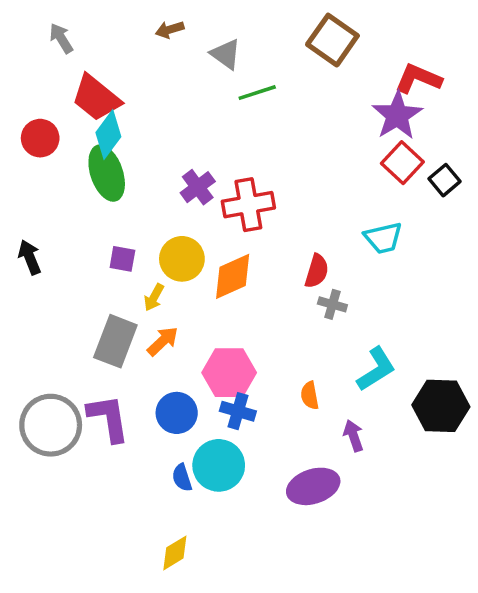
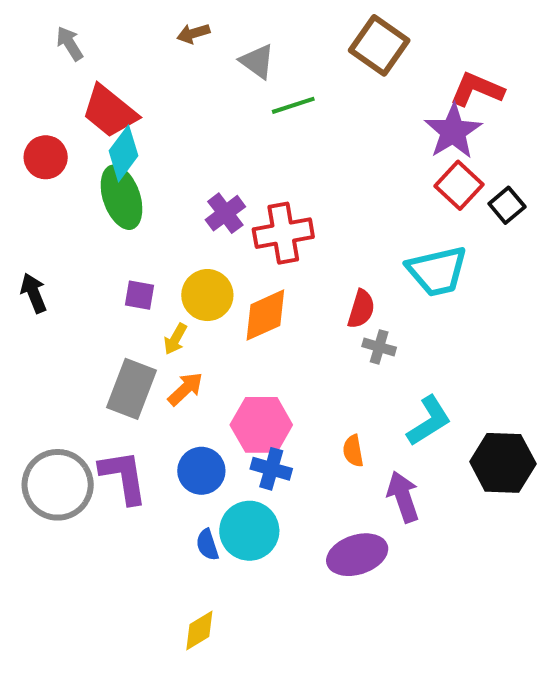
cyan trapezoid: (383, 238) -> (437, 271), size x1.4
purple arrow: (353, 436) -> (403, 497), size x1.4

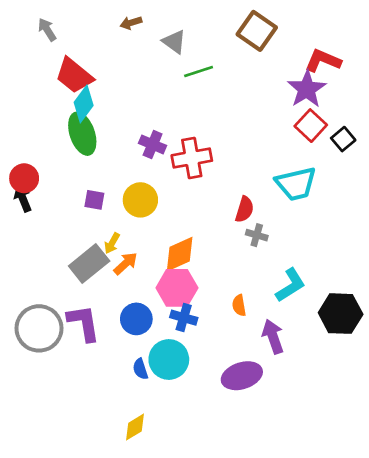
red circle: (46, 157) -> (24, 178), moved
purple cross: (225, 213) -> (153, 144), turned -30
orange diamond: (265, 315) -> (180, 254), moved
yellow arrow: (175, 339) -> (112, 243), moved
gray rectangle: (131, 389) -> (89, 263), turned 30

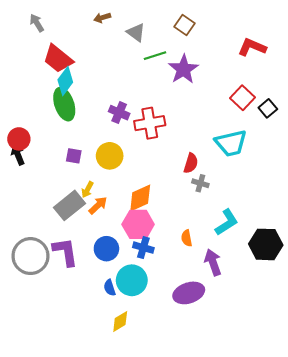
brown square: (257, 31) -> (184, 25), moved, size x0.7
purple star: (307, 89) -> (183, 69), moved
yellow diamond: (135, 427) -> (120, 321), moved

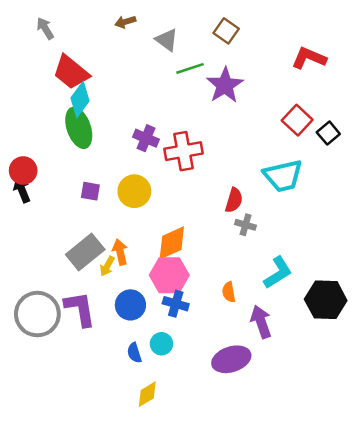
yellow arrow: (87, 190) -> (107, 266), moved
orange arrow: (98, 205) -> (120, 252), turned -60
cyan circle: (132, 280) -> (161, 344), size x0.6

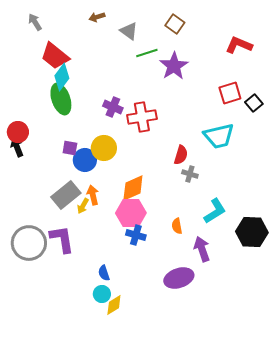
red square: (297, 120) -> (230, 93), turned 30
blue circle: (130, 305) -> (85, 160), moved
cyan circle: (161, 344) -> (102, 294), moved

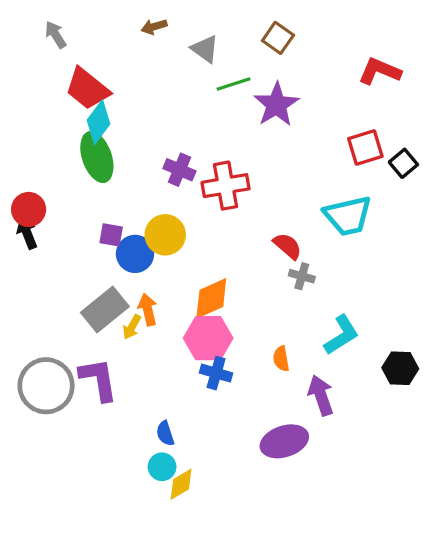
red semicircle: (181, 155) -> (288, 246), turned -66
black hexagon: (252, 232) -> (400, 368), size x0.7

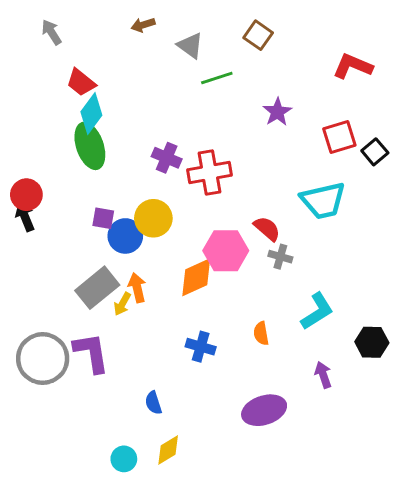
red trapezoid: (87, 89) -> (81, 82), size x0.7
purple star: (276, 105) -> (277, 112), moved, size x0.7
pink hexagon: (208, 338) -> (226, 251), moved
purple arrow: (321, 395) -> (323, 375), moved, size x0.7
cyan circle: (162, 467) -> (124, 459), moved

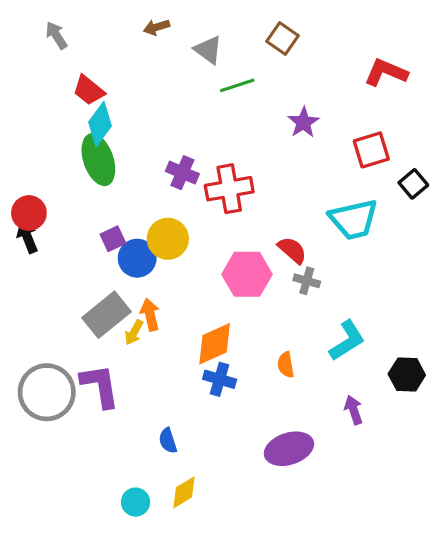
black square: (375, 152) -> (413, 184), moved
purple square: (103, 218) -> (113, 239), turned -35
orange diamond: (196, 277) -> (215, 344), moved

